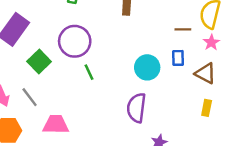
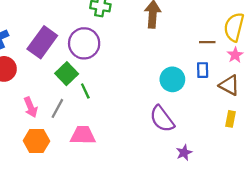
purple circle: (75, 41) -> (84, 43), moved
green line: (89, 72) -> (85, 91), moved
gray line: (30, 97) -> (57, 108), turned 66
purple semicircle: (136, 108) -> (162, 119), turned -44

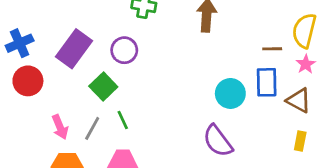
purple circle: (84, 43) -> (124, 50), size x0.7
blue rectangle: (203, 70) -> (267, 82), size x1.5
green line: (85, 91) -> (123, 120), moved

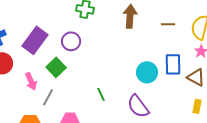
brown line: (272, 49) -> (168, 24), moved
green line: (123, 120) -> (101, 94), moved
pink arrow: (60, 127) -> (31, 81), moved

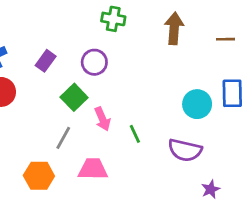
purple rectangle: (35, 40) -> (46, 61), size x0.6
pink arrow: (31, 81) -> (102, 119), moved
purple semicircle: (138, 106) -> (185, 150), turned -40

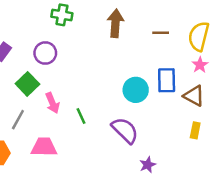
purple semicircle: (185, 150) -> (125, 130), turned -148

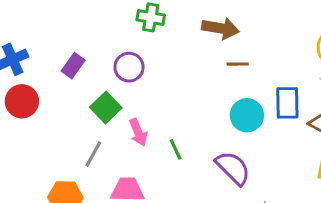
brown arrow: (115, 23) -> (221, 28), turned 96
brown line: (161, 33) -> (238, 64), moved

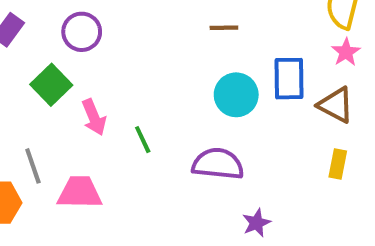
gray line: (93, 154) -> (33, 166), moved, turned -48
purple semicircle: (233, 168) -> (218, 164), turned -39

